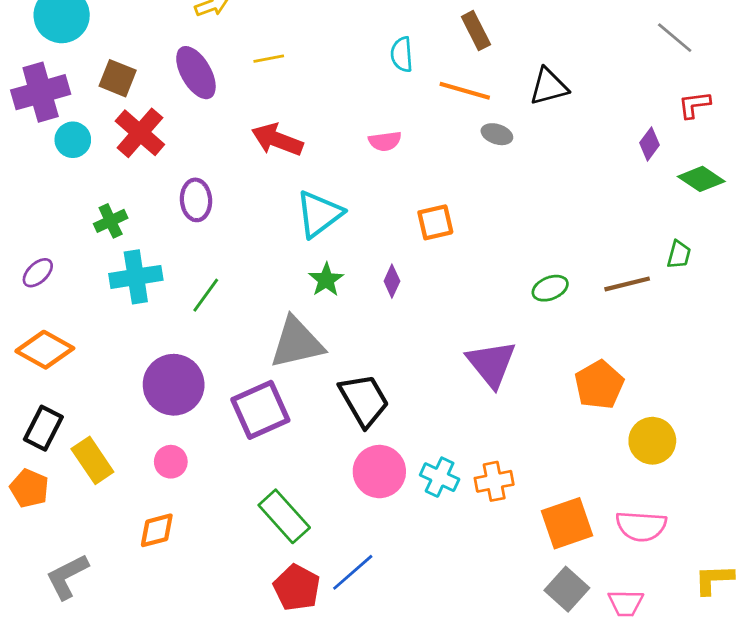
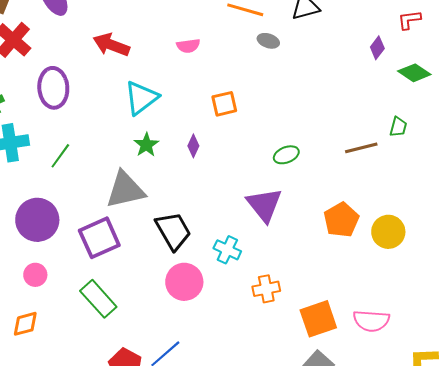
purple ellipse: (196, 200) -> (53, 88), size x1.4
green ellipse: (550, 288) -> (286, 155), moved
yellow circle: (652, 441) -> (388, 232), moved
cyan cross: (440, 477) -> (227, 250), moved
green rectangle: (284, 516) -> (98, 299), moved

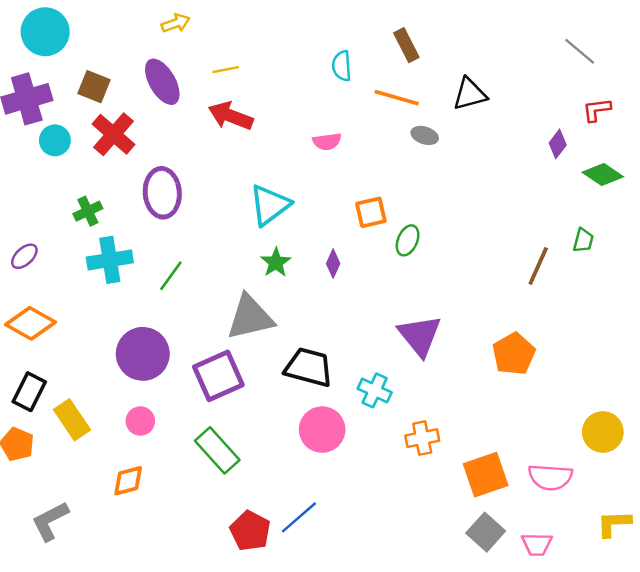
red arrow: (111, 45) -> (231, 116), moved
brown line: (361, 148) -> (538, 266), turned -52
green ellipse: (286, 155) -> (408, 240), moved, turned -45
black trapezoid: (173, 231) -> (309, 367), turned -45
yellow circle: (388, 232) -> (603, 432), moved

